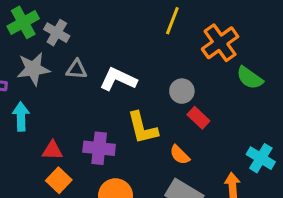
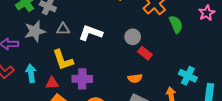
green semicircle: (250, 78) -> (176, 24), turned -144
cyan arrow: (21, 117) -> (31, 73), moved
yellow L-shape: (142, 128) -> (63, 60), moved
orange semicircle: (180, 155) -> (135, 78), turned -48

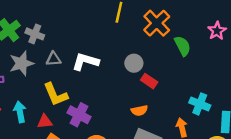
purple cross: (82, 79) -> (79, 115), turned 30

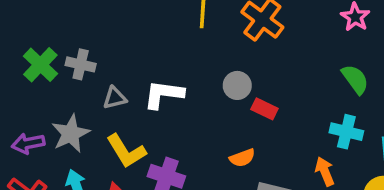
green semicircle: (183, 46) -> (355, 79), moved
gray star: (22, 63) -> (71, 134), moved
orange semicircle: (139, 111) -> (242, 158), moved

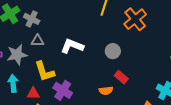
gray triangle: (115, 98) -> (37, 41), moved
red rectangle: (264, 109) -> (121, 77), moved

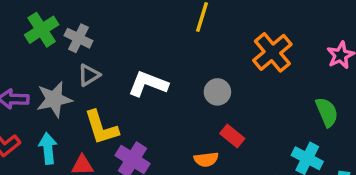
orange cross: (135, 19) -> (272, 52), moved
gray triangle: (37, 41) -> (89, 75), turned -32

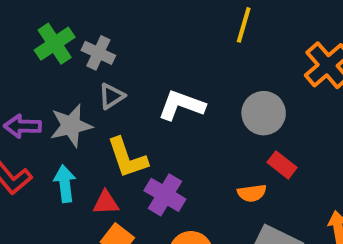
gray circle: (217, 92) -> (264, 113), size x1.4

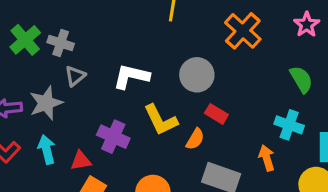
yellow L-shape: (127, 158) -> (161, 120), moved
orange semicircle: (252, 193) -> (195, 139), turned -45
purple cross: (165, 195) -> (113, 137), moved

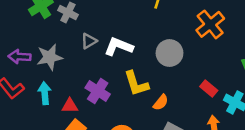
gray triangle: (75, 76) -> (89, 41), moved
red rectangle: (216, 114) -> (209, 88), moved

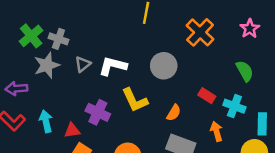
gray star: (50, 57) -> (47, 65), moved
orange semicircle: (161, 102) -> (174, 113), moved

